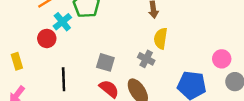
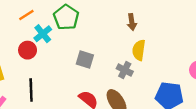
gray square: (105, 62) -> (85, 59), moved
black line: (64, 79) -> (31, 90), moved

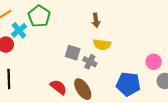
yellow semicircle: (139, 50) -> (102, 45), turned -90
gray square: (85, 59) -> (73, 53), moved

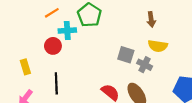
cyan cross: (19, 30) -> (67, 30), turned 35

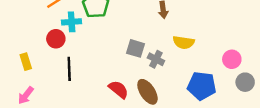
yellow semicircle: (158, 46) -> (184, 42), moved
black line: (56, 83) -> (69, 69), moved

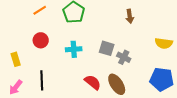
cyan cross: (72, 22) -> (74, 49), moved
yellow semicircle: (184, 42) -> (164, 43), moved
black line: (69, 69) -> (42, 80), moved

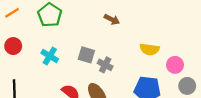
brown arrow: (130, 16) -> (112, 19), turned -56
cyan cross: (74, 49) -> (50, 56), turned 35

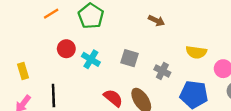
red circle: (13, 46) -> (66, 49), moved
gray cross: (105, 65) -> (162, 71), moved

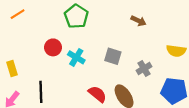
orange line: (51, 14) -> (18, 14), moved
gray cross: (162, 71) -> (144, 69), turned 32

